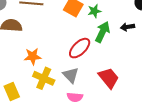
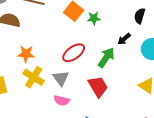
black arrow: (127, 27) -> (124, 39), turned -40
green arrow: (102, 32) -> (106, 58), moved

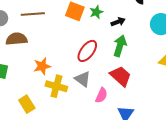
black arrow: (124, 39) -> (118, 22), moved, turned -144
pink semicircle: (62, 101) -> (101, 95), moved, turned -63

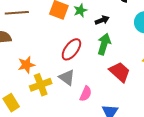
red trapezoid: (121, 76) -> (120, 72), moved
yellow cross: (56, 86) -> (41, 85), turned -35

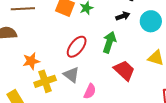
black arrow: (102, 20) -> (123, 16), moved

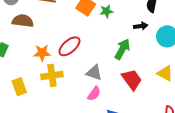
red ellipse: (77, 47) -> (69, 46), moved
gray triangle: (71, 75) -> (94, 73), moved, turned -30

